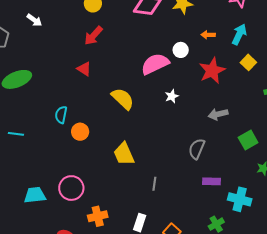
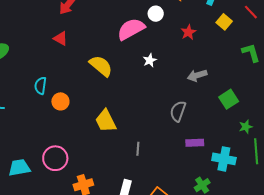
red star: (212, 71) -> (188, 32), size x0.6

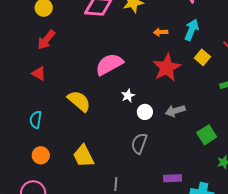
white circle: (156, 14) -> (145, 112), moved
red star: (188, 32) -> (167, 68), size x1.8
cyan semicircle: (40, 86) -> (36, 120), moved
orange circle: (60, 101) -> (41, 155), moved
gray semicircle: (178, 111) -> (139, 143), moved

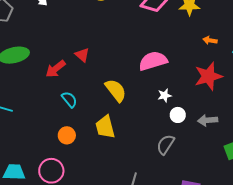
red arrow: (46, 40) -> (56, 69), moved
cyan semicircle: (36, 120) -> (69, 99), turned 120
yellow trapezoid: (84, 156) -> (105, 127), moved

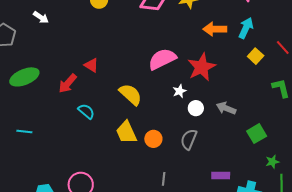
orange arrow: (210, 40) -> (215, 29), size x1.6
red star: (208, 76) -> (202, 67), moved
gray arrow: (208, 120) -> (226, 108), turned 36
orange circle: (67, 135) -> (153, 139), moved

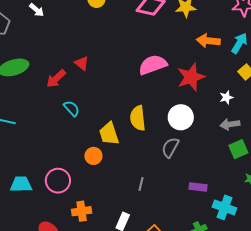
white star: (179, 91) -> (226, 97), moved
yellow semicircle: (131, 94) -> (138, 118), moved, turned -145
white circle: (196, 108) -> (181, 117), size x1.6
gray arrow: (226, 108) -> (230, 124), moved, turned -36
orange circle: (153, 139) -> (93, 156), moved

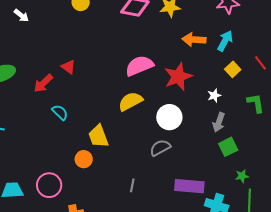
yellow semicircle: (138, 118) -> (130, 101), moved, turned 70
gray arrow: (230, 124) -> (219, 122), turned -60
gray semicircle: (170, 147) -> (160, 148), turned 35
purple rectangle: (198, 187) -> (189, 186), size x1.6

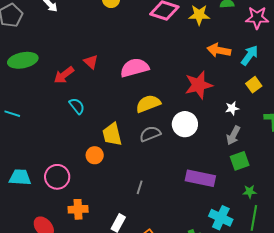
pink semicircle: (139, 66) -> (135, 68), moved
gray semicircle: (160, 148) -> (150, 134), moved
purple rectangle: (189, 186) -> (200, 178), moved

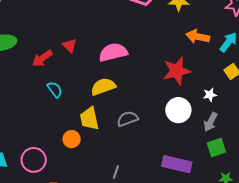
yellow semicircle: (148, 104) -> (103, 87), moved
white circle: (185, 124) -> (178, 110), moved

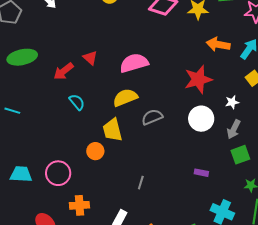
gray semicircle: (127, 119) -> (152, 117), moved
purple rectangle: (177, 164) -> (201, 173), size x0.5

